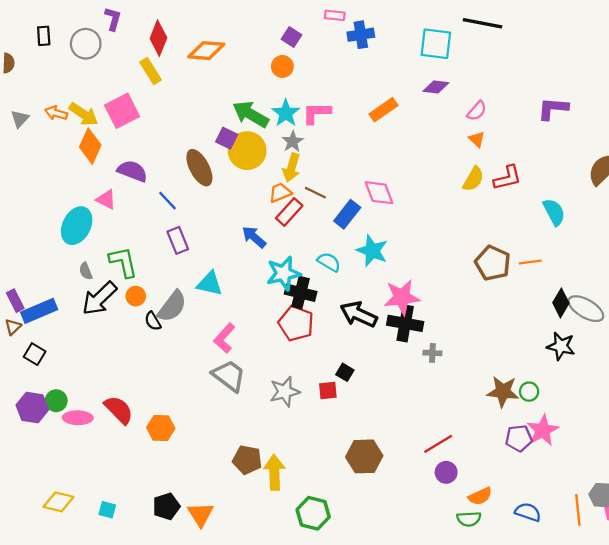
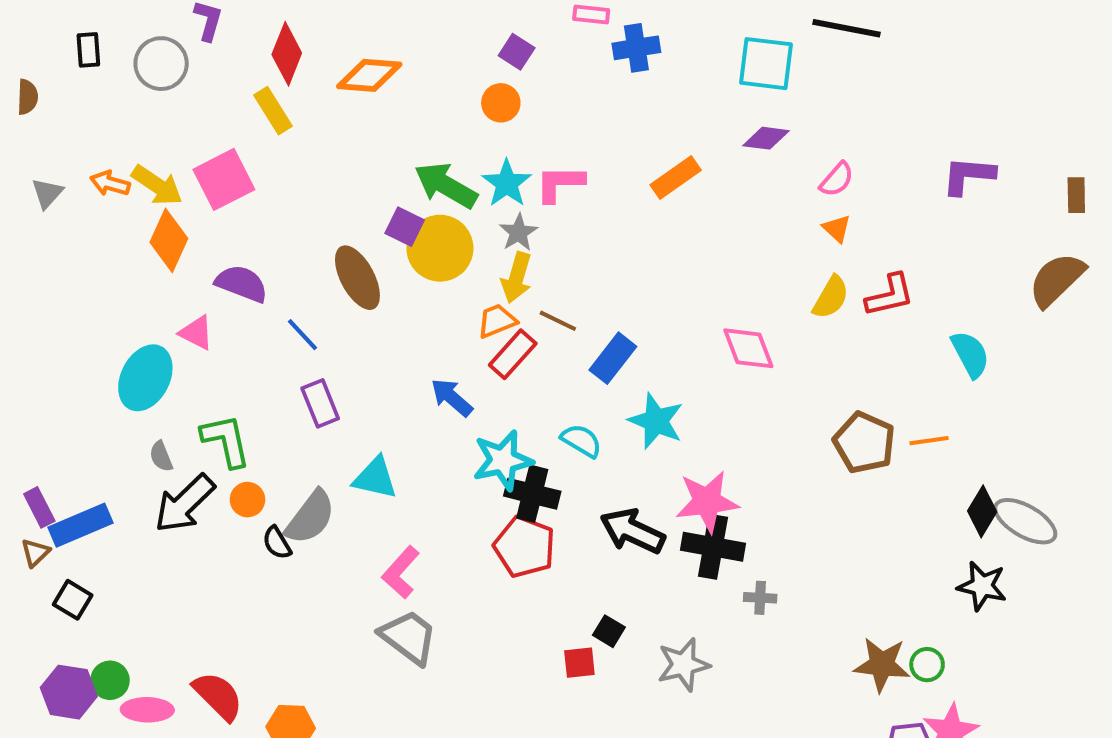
pink diamond: (379, 193) -> (748, 348), moved
gray star: (285, 392) -> (684, 665), moved

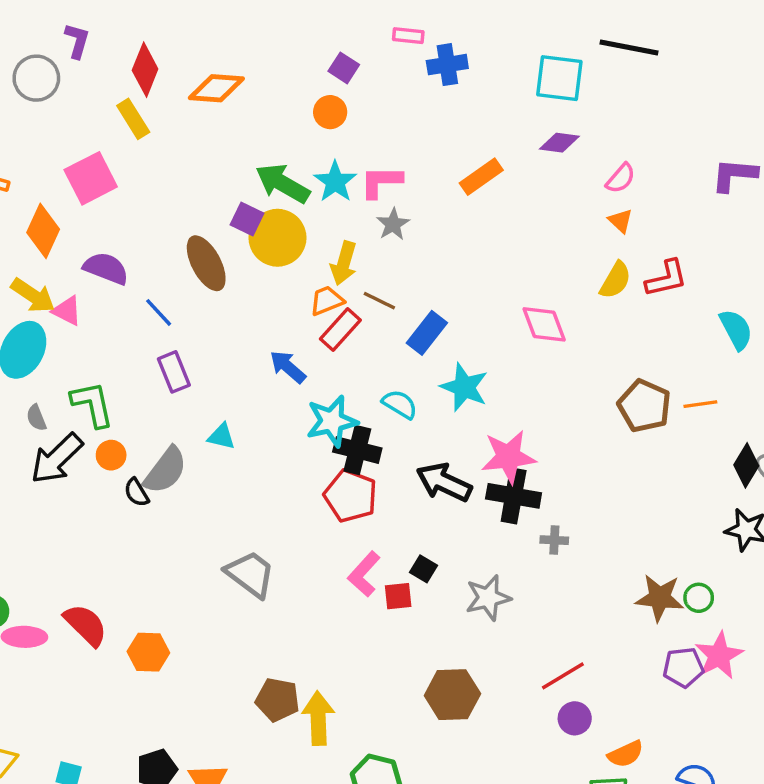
yellow arrow: (157, 185) -> (33, 295), moved
gray star: (519, 232) -> (393, 224), moved
cyan triangle: (375, 478) -> (221, 436), size x0.7
pink L-shape: (401, 572) -> (364, 574), moved

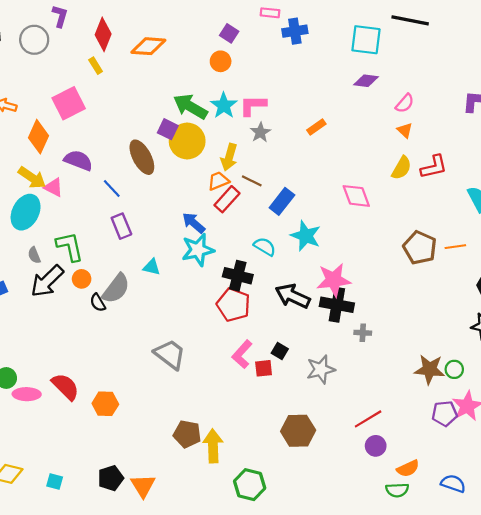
yellow rectangle: (133, 119) -> (96, 66), size x0.7
orange rectangle: (481, 177) -> (316, 127), moved, size x0.7
cyan star: (332, 421) -> (198, 250), moved

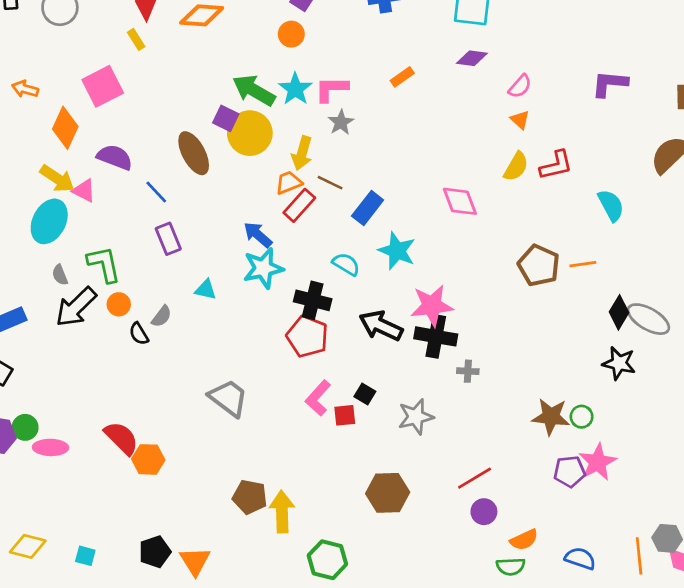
orange rectangle: (316, 127) -> (402, 77), moved
gray semicircle: (116, 289) -> (162, 316), size x0.6
red semicircle: (65, 387) -> (121, 438), moved

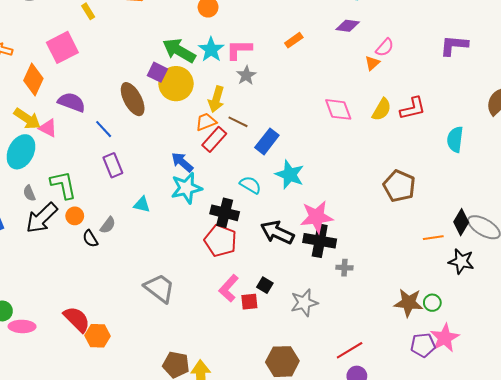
orange triangle: (520, 120) -> (372, 63), moved, turned 35
pink diamond: (460, 201) -> (338, 109), moved
cyan semicircle: (611, 205) -> (455, 139), turned -145
orange line: (583, 264) -> (433, 238), moved

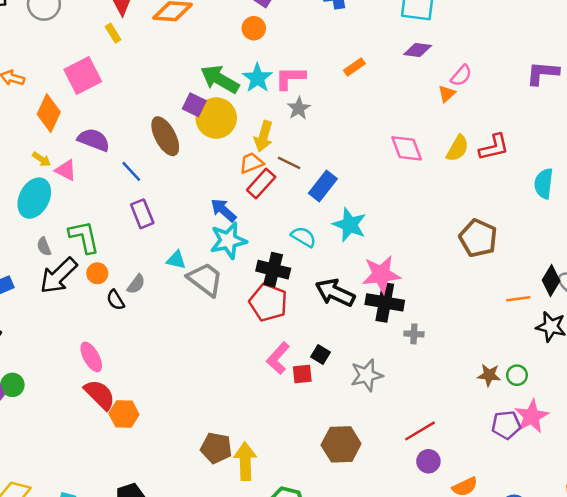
yellow arrow: (27, 119) -> (41, 159), size x0.6
gray trapezoid: (159, 288) -> (205, 279), moved
brown star: (409, 303) -> (489, 375), size x0.7
pink ellipse: (22, 326) -> (91, 357), moved, turned 60

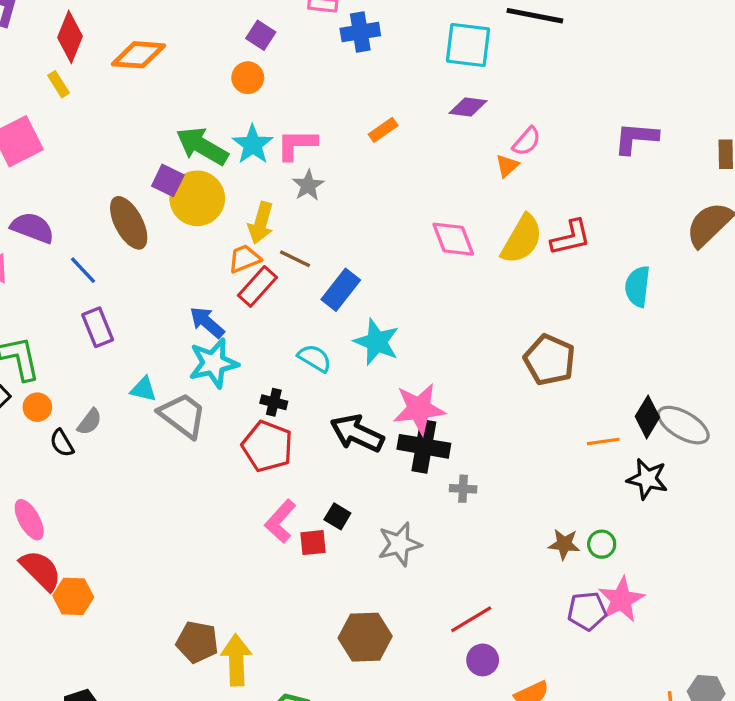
yellow semicircle: (458, 148) -> (522, 239), size x1.4
black cross: (273, 270) -> (274, 402), size x0.6

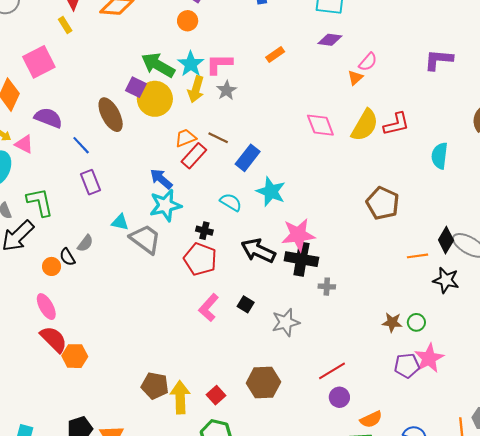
yellow arrow: (261, 223) -> (196, 89), moved
orange circle: (37, 407) -> (52, 266), moved
red square: (313, 543) -> (216, 395), moved, turned -36

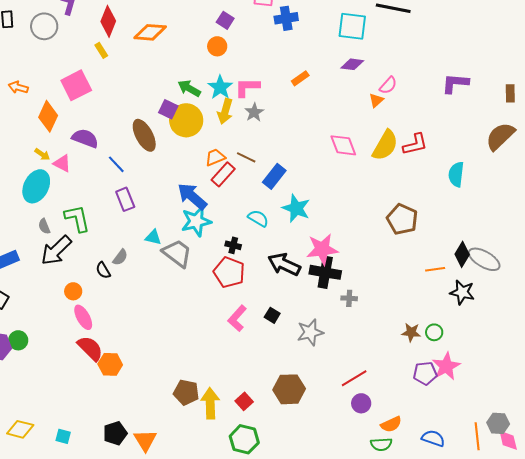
green arrow: (158, 65) -> (189, 88), size x0.7
blue arrow: (161, 179) -> (192, 196), size x1.4
orange circle: (52, 266) -> (73, 291), moved

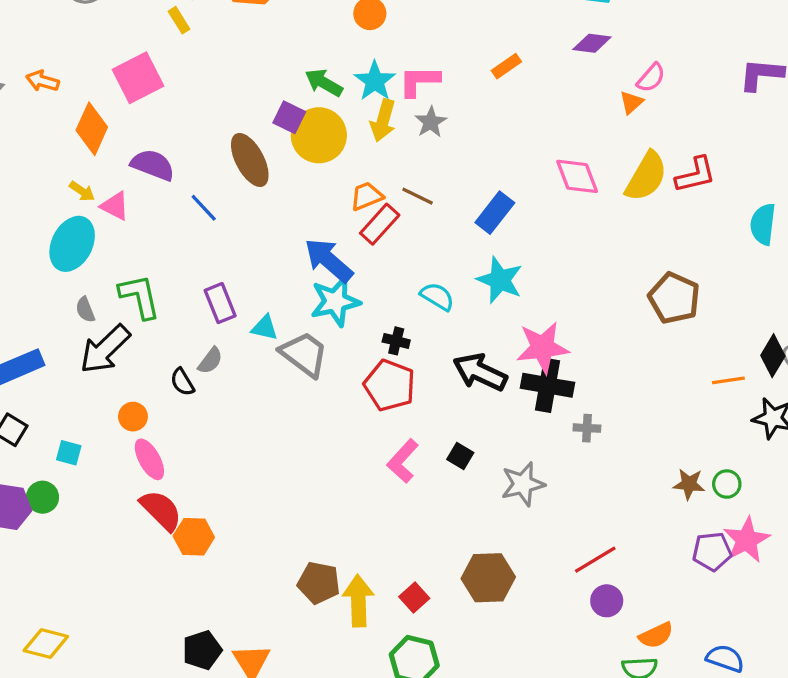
blue rectangle: (274, 176) -> (495, 213), moved
purple rectangle: (125, 199) -> (220, 303), moved
cyan square: (63, 436) -> (69, 453), moved

